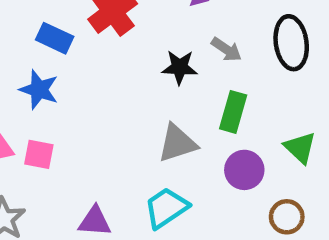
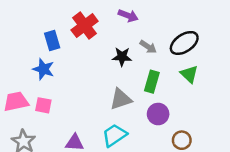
blue rectangle: (55, 38) -> (52, 40), turned 48
black ellipse: (291, 43) -> (184, 43), turned 64
green triangle: (300, 148) -> (189, 74), moved

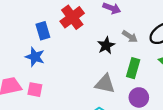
black star: (122, 57) -> (106, 45), turned -30
gray triangle: (121, 99) -> (105, 84), turned 30

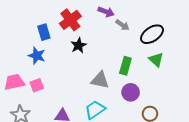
gray arrow: (130, 36) -> (122, 25), moved
black star: (106, 45) -> (79, 45), moved
pink square: (35, 90) -> (37, 85), turned -32

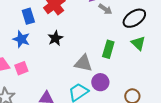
black star: (79, 45) -> (55, 38), moved
purple circle: (131, 92) -> (100, 82), moved

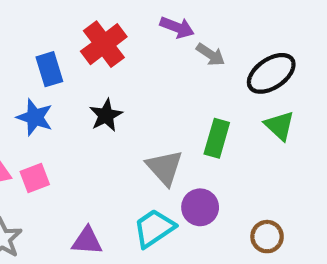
gray triangle: (83, 63) -> (165, 168), turned 36

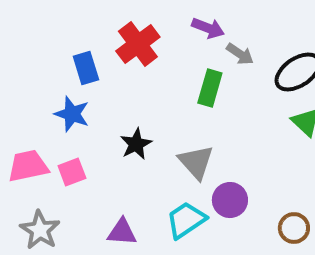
black star: (106, 115) -> (136, 144), moved
green rectangle: (217, 138) -> (210, 88), moved

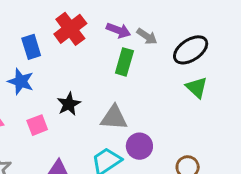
purple arrow: (208, 28) -> (118, 30), moved
gray triangle: (196, 162) -> (114, 118), turned -44
pink square: (72, 172) -> (37, 125), moved

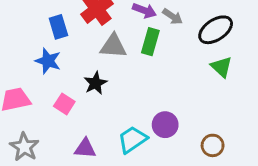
gray triangle: (114, 118) -> (113, 46), moved
pink square: (37, 125) -> (64, 104), turned -36

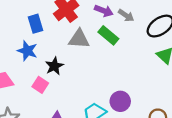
green rectangle: (150, 42) -> (108, 35), turned -66
black star: (95, 83) -> (54, 66), moved

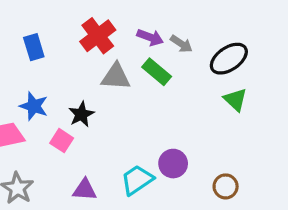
blue rectangle: (36, 24) -> (34, 47), moved
blue star: (27, 51) -> (34, 106), moved

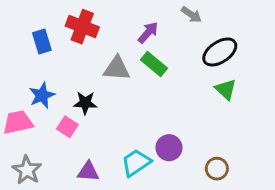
red cross: (98, 36) -> (82, 27), moved, turned -32
purple arrow: (150, 37) -> (148, 33), turned -70
gray arrow: (181, 44) -> (191, 15), moved
blue star: (34, 106) -> (42, 95), turned 30
black star: (81, 114) -> (85, 103), turned 30

